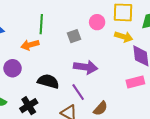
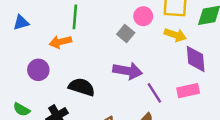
gray square: (74, 36) -> (126, 33), moved, turned -32
purple line: (78, 92) -> (154, 93), moved

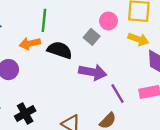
black semicircle: (82, 87) -> (60, 50), moved

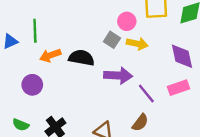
green line: (44, 20) -> (35, 31), moved
yellow arrow: (138, 39) -> (137, 44), moved

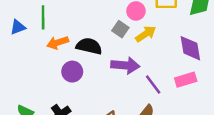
yellow arrow: (137, 44) -> (146, 34), turned -48
purple circle: (32, 85) -> (72, 72), moved

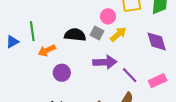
black semicircle: (89, 46) -> (75, 35), moved
pink rectangle: (186, 80) -> (158, 81), moved

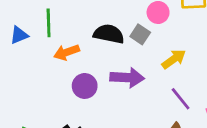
yellow arrow: (118, 34) -> (174, 59), moved
purple arrow: (105, 62) -> (127, 78), moved

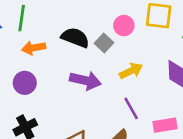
purple circle: (85, 86) -> (25, 83), moved

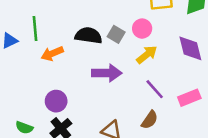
pink circle: (124, 26) -> (142, 29), moved
purple circle: (25, 83) -> (56, 101), moved

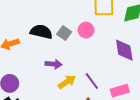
yellow arrow: (147, 55) -> (67, 82), moved
purple arrow: (107, 73) -> (54, 64), size x0.7

